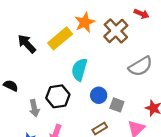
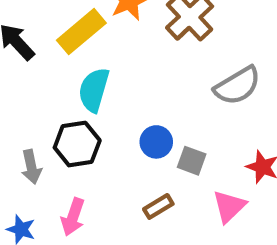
cyan semicircle: (79, 70) -> (94, 90), moved

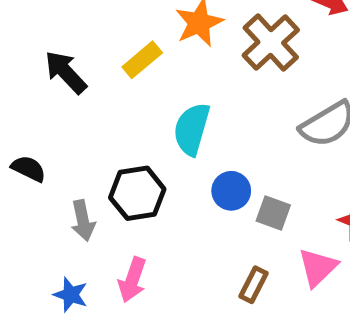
yellow rectangle: (81, 32) -> (142, 60), size x0.7
cyan semicircle: (94, 90) -> (192, 129), moved
brown rectangle: (158, 206) -> (253, 285), moved, turned -32

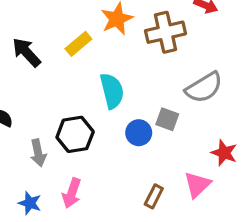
brown cross: (271, 43) -> (166, 32), turned 30
cyan semicircle: (192, 129) -> (112, 91), turned 150
gray square: (273, 213) -> (167, 119), moved

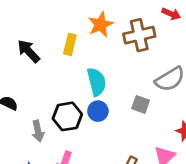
yellow rectangle: (78, 44) -> (70, 44), turned -36
blue circle: (139, 133) -> (98, 111), moved

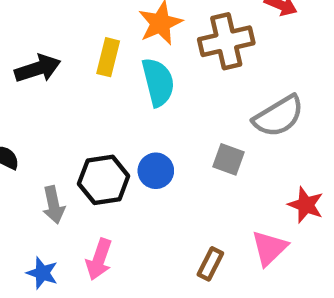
black arrow: (29, 51) -> (38, 69), turned 115
cyan semicircle: (97, 82) -> (158, 82), moved

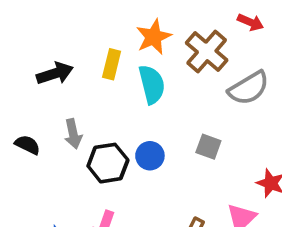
brown cross: (226, 41) -> (207, 51), turned -36
gray semicircle: (278, 116) -> (249, 88), moved
gray arrow: (54, 205) -> (73, 134), moved

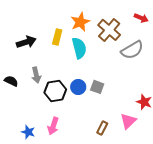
red arrow: (251, 22) -> (141, 18), moved
gray square: (208, 147) -> (97, 87), moved

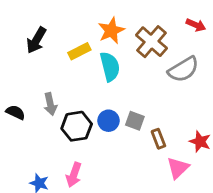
yellow rectangle: (57, 37) -> (79, 51), turned 49
black arrow: (26, 42) -> (36, 40), moved, turned 138
brown rectangle: (102, 128) -> (158, 139), moved, turned -48

